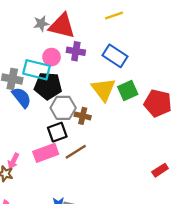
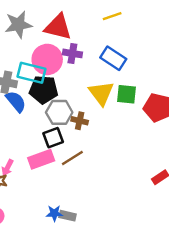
gray star: (41, 24) -> (18, 25), moved, size x1.6
pink circle: (52, 57) -> (47, 59), size x1.6
green square: (128, 91) -> (126, 94), turned 30

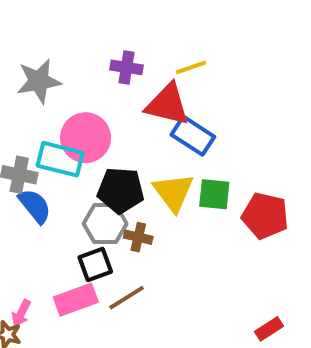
red triangle: (58, 27) -> (167, 104), moved
purple cross: (72, 53) -> (127, 67), moved
black pentagon: (44, 90) -> (121, 190), moved

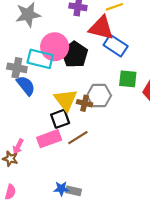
black pentagon: (121, 190) -> (75, 54), moved, turned 30
yellow triangle: (173, 192) -> (66, 100), moved
gray hexagon: (105, 224) -> (99, 96), moved

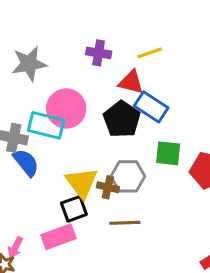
red triangle: (101, 28) -> (131, 82), size x0.7
black pentagon: (75, 54) -> (122, 119), moved
brown line: (78, 138) -> (125, 223), moved, turned 30

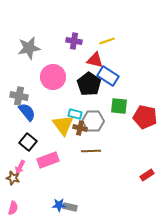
cyan rectangle: (46, 125) -> (75, 114), moved, size x0.6
black square: (74, 209) -> (28, 142), moved, turned -30

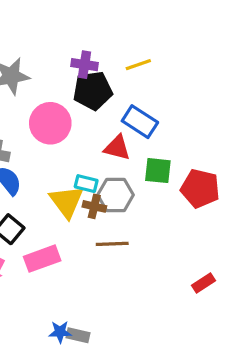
red triangle: (95, 60) -> (117, 148), moved
black pentagon: (89, 84) -> (93, 91), moved, turned 30

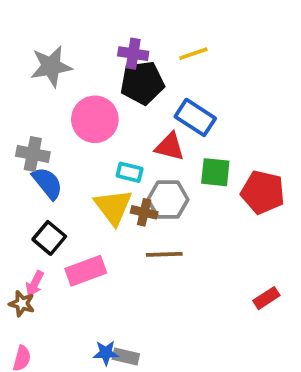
cyan rectangle: (86, 184) -> (130, 172), moved

